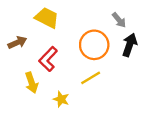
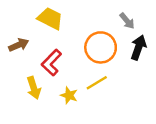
yellow star: (61, 99) -> (69, 95), moved

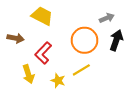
gray arrow: (127, 21) -> (107, 18), turned -72
brown arrow: (19, 45) -> (16, 38), turned 35

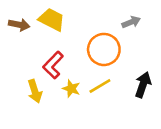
brown arrow: (16, 38) -> (19, 25), moved
black arrow: (116, 40) -> (143, 85), moved
yellow star: (58, 81) -> (71, 89), moved

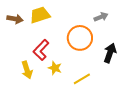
yellow trapezoid: (52, 19) -> (40, 15), turned -45
black arrow: (143, 85) -> (110, 53), moved
yellow line: (100, 86) -> (82, 79), moved

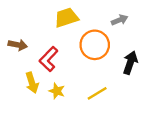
yellow trapezoid: (40, 15) -> (66, 18), moved
brown arrow: (15, 19) -> (18, 45), moved
yellow star: (55, 68) -> (57, 91), moved

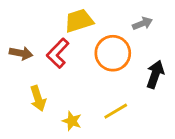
red L-shape: (49, 59) -> (58, 53), moved
yellow star: (57, 91) -> (72, 121), moved

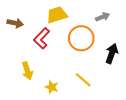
brown arrow: (21, 53) -> (15, 23), moved
yellow line: (116, 111) -> (83, 80), turned 72

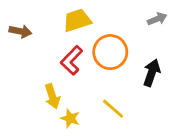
gray arrow: (103, 17) -> (157, 19), moved
red L-shape: (42, 38) -> (72, 60), moved
yellow arrow: (27, 71) -> (52, 96), moved

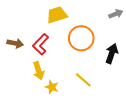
brown arrow: (20, 31) -> (15, 43), moved
red L-shape: (72, 60) -> (41, 44), moved

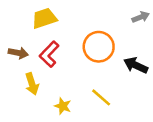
yellow trapezoid: (57, 15) -> (44, 18), moved
black arrow: (112, 54) -> (136, 65), turned -84
yellow arrow: (39, 71) -> (32, 84), moved

